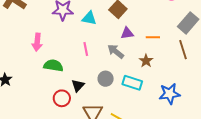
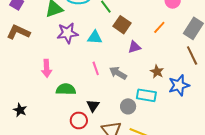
orange line: (153, 37) -> (159, 27), moved, turned -40
gray arrow: (116, 51) -> (118, 73), moved
gray circle: (106, 79) -> (128, 106), moved
blue star: (170, 94) -> (179, 85), moved

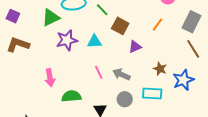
gray circle: (128, 106) -> (125, 99), moved

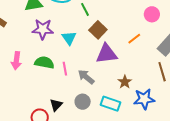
cyan triangle: (94, 42) -> (69, 38), turned 42
purple triangle: (135, 47) -> (107, 54), size x1.6
green semicircle: (71, 96) -> (44, 63), moved

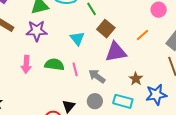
purple star: (43, 29) -> (37, 31), moved

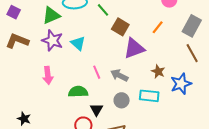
purple star: (37, 31) -> (52, 40), turned 30
cyan triangle: (77, 38) -> (78, 43), moved
green semicircle: (54, 65) -> (78, 92), moved

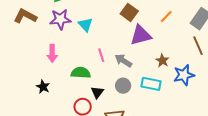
purple star: (52, 40) -> (60, 19), turned -30
black star: (24, 119) -> (43, 87), moved

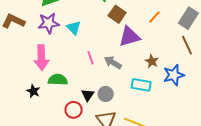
pink arrow: (52, 53) -> (41, 58), size x1.4
green semicircle: (81, 73) -> (58, 80), moved
gray circle: (123, 86) -> (106, 94), moved

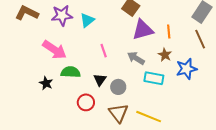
orange line: (154, 17) -> (169, 32), moved, turned -48
cyan triangle: (74, 28) -> (87, 20), turned 35
pink arrow: (41, 58) -> (54, 50), turned -55
gray arrow: (113, 63) -> (136, 58), moved
black triangle: (88, 95) -> (100, 80), moved

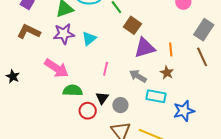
pink line: (104, 51) -> (106, 69), turned 32
blue star: (186, 69) -> (184, 111), moved
black star: (46, 83) -> (13, 76), moved
red circle: (86, 102) -> (88, 111), moved

